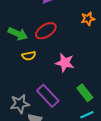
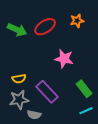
orange star: (88, 19) -> (77, 21), moved
yellow semicircle: (29, 56) -> (19, 79), moved

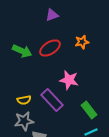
purple rectangle: (47, 92) -> (52, 100), moved

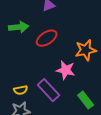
orange star: (82, 42) -> (86, 50), moved, size x1.5
green arrow: (22, 51) -> (19, 27), moved, turned -30

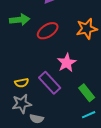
orange star: (86, 50) -> (87, 29), moved
pink star: (66, 70) -> (67, 63), turned 30

